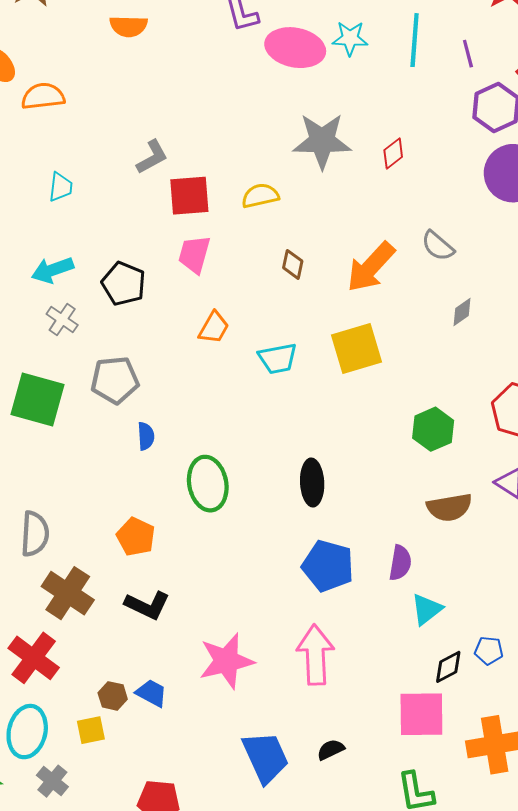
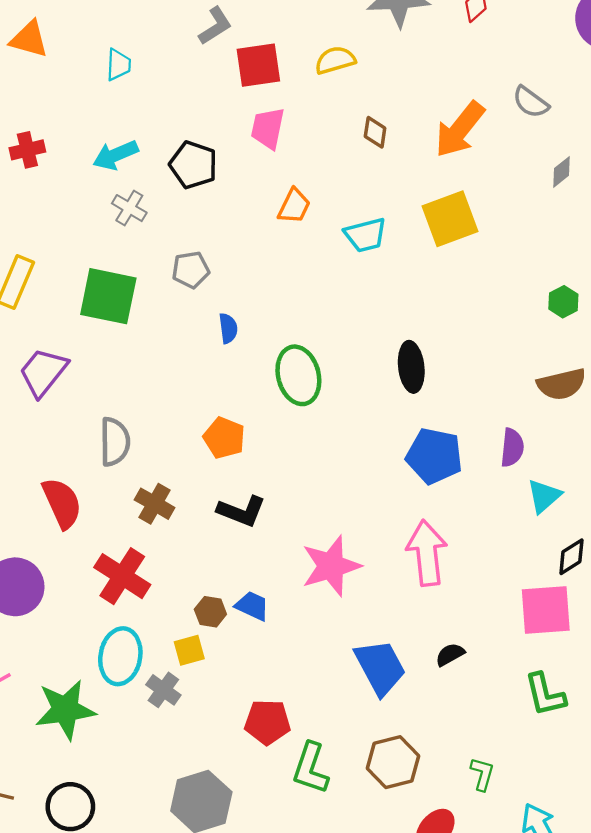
gray pentagon: (115, 380) -> (191, 270), size x0.7
green hexagon: (433, 429) -> (563, 302), moved, size x0.7
brown cross: (68, 593) -> (155, 504), size x0.7
gray cross: (52, 781) -> (163, 690), moved

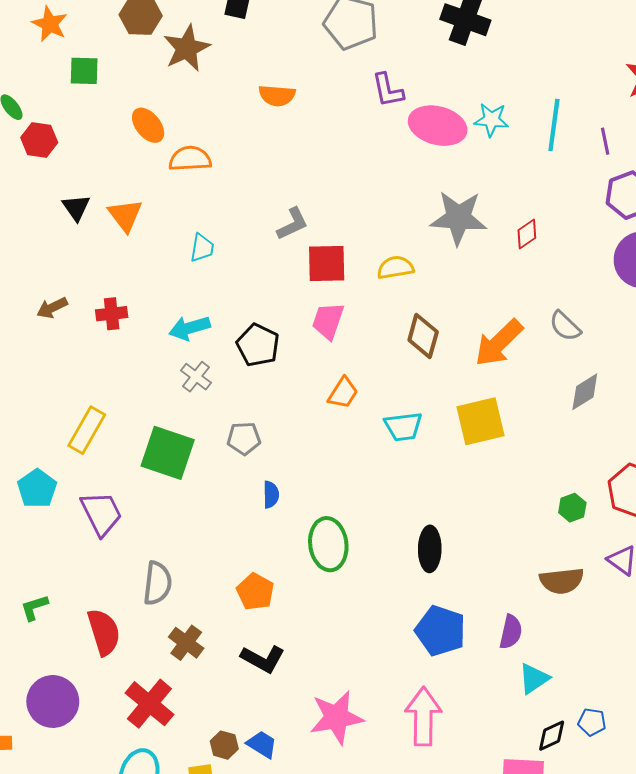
orange triangle: (29, 39) -> (125, 215), turned 30
brown diamond: (375, 132) -> (423, 336), size x1.5
gray diamond: (562, 172) -> (585, 392), size x1.4
purple trapezoid: (43, 372) -> (101, 513), turned 108

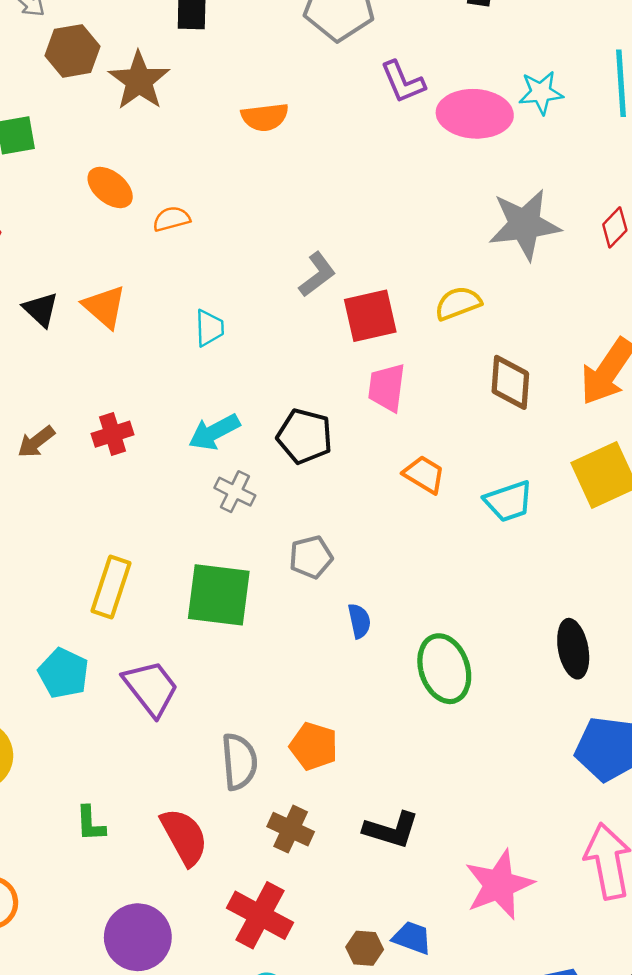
orange semicircle: (190, 159) -> (171, 219), size x0.7
orange trapezoid: (343, 393) -> (424, 474), turned -80
orange pentagon: (255, 592) -> (314, 746), moved
green L-shape: (34, 608) -> (90, 824), turned -64

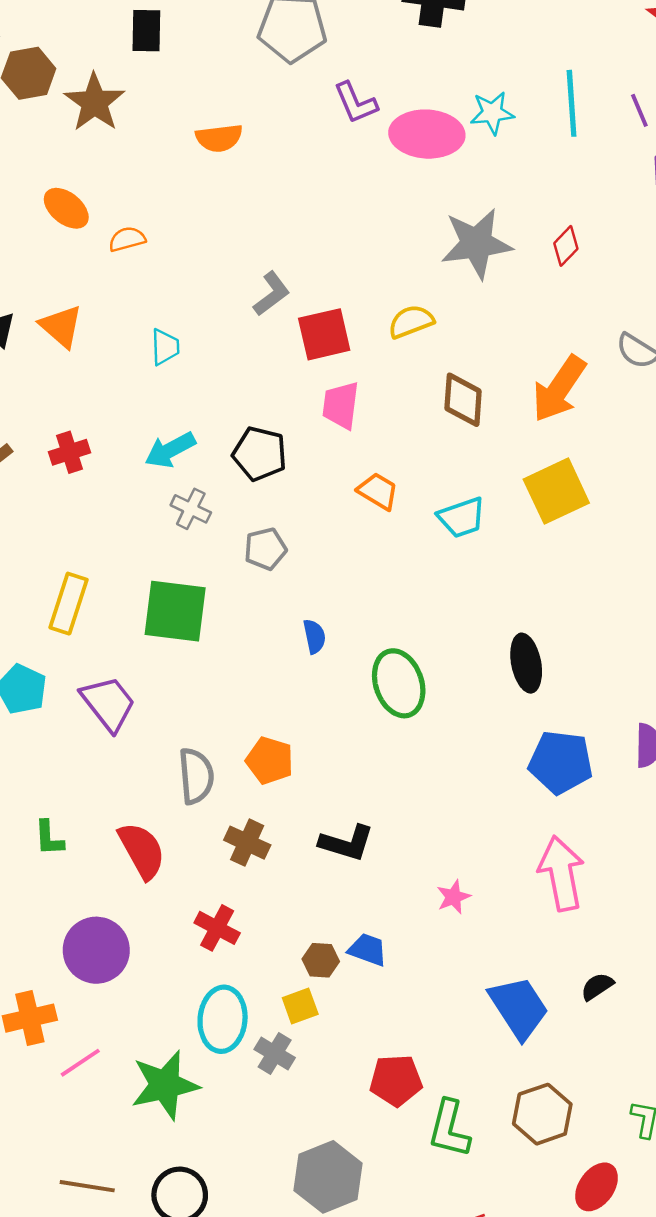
gray pentagon: (311, 557) -> (265, 549), moved
pink star: (499, 885) -> (454, 897), size x0.5
red cross: (260, 915) -> (217, 928), size x0.7

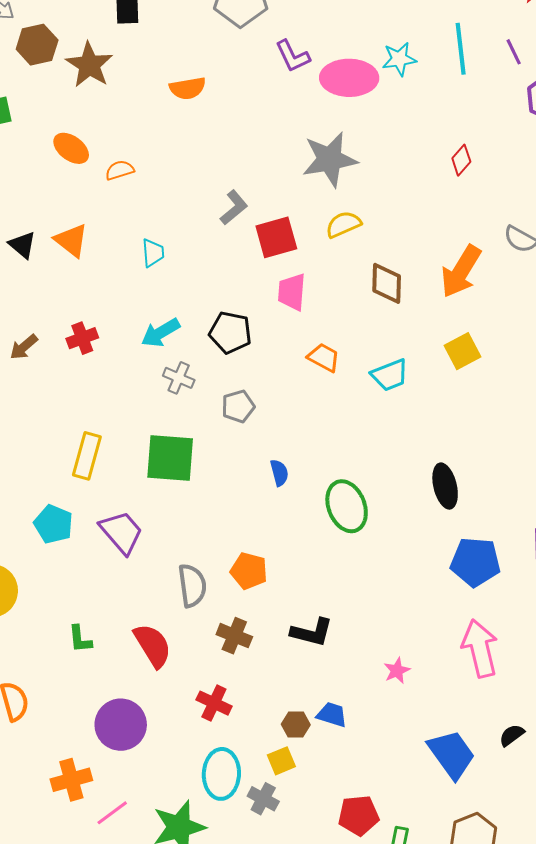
gray star: (476, 243) -> (330, 159), moved
yellow square: (556, 491) -> (462, 351), size x0.7

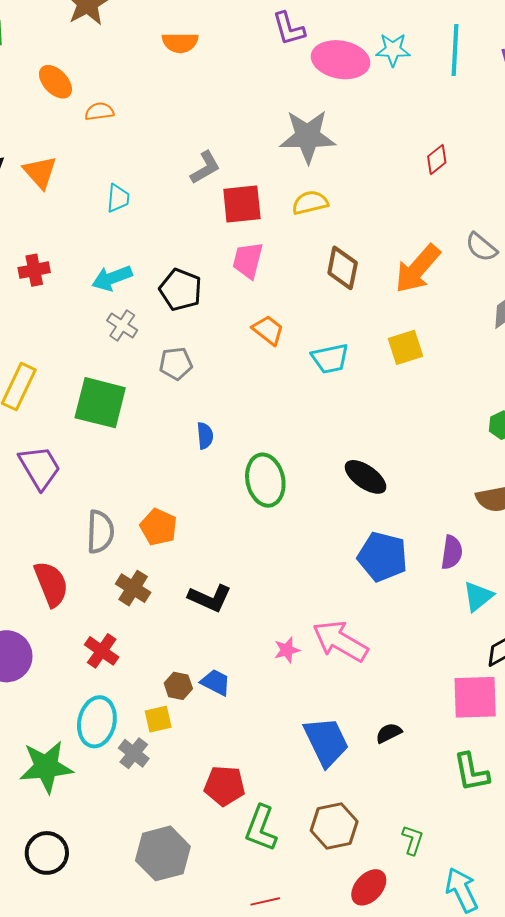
black ellipse: (445, 486) -> (366, 477), turned -51
pink arrow: (480, 648) -> (340, 641), moved, turned -56

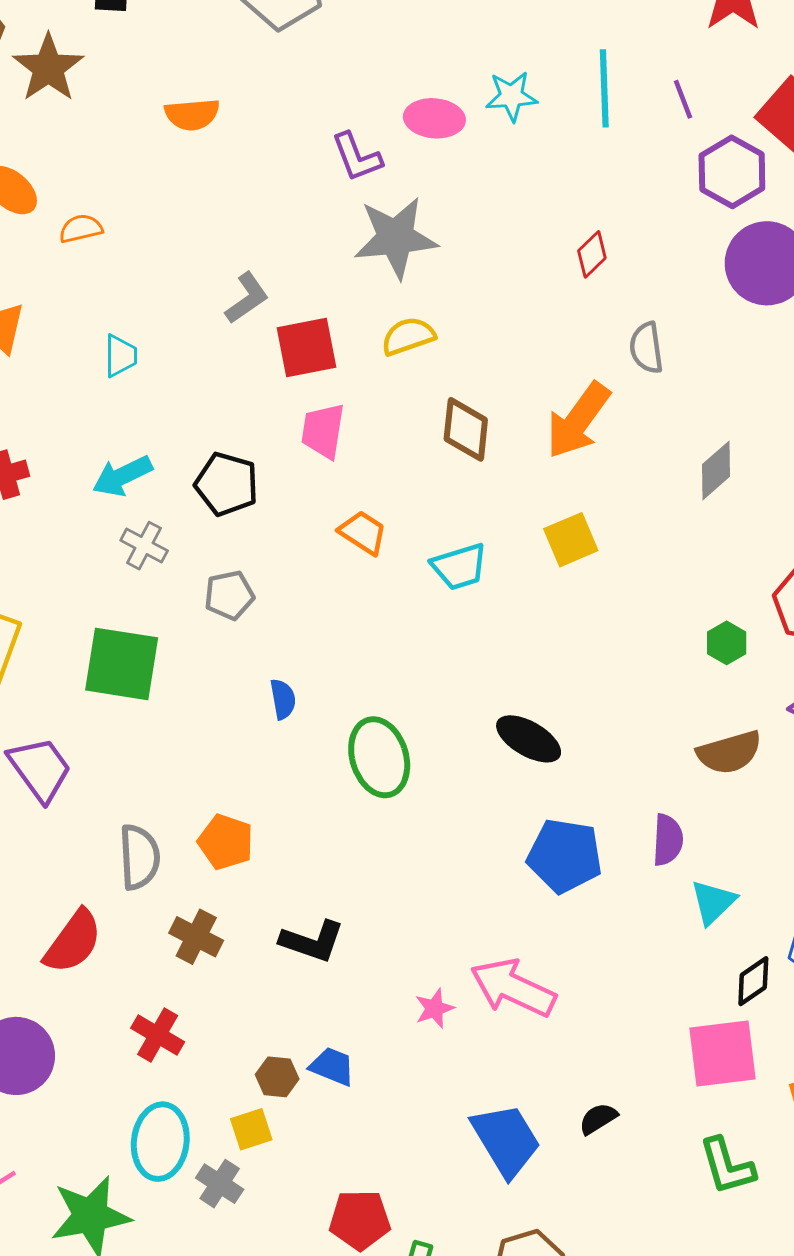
purple L-shape: (289, 29) -> (357, 157), moved
pink ellipse: (341, 60) -> (434, 118), size x0.7
gray semicircle: (481, 247) -> (646, 348), moved, turned 48
red semicircle: (51, 584) -> (73, 942), turned 63

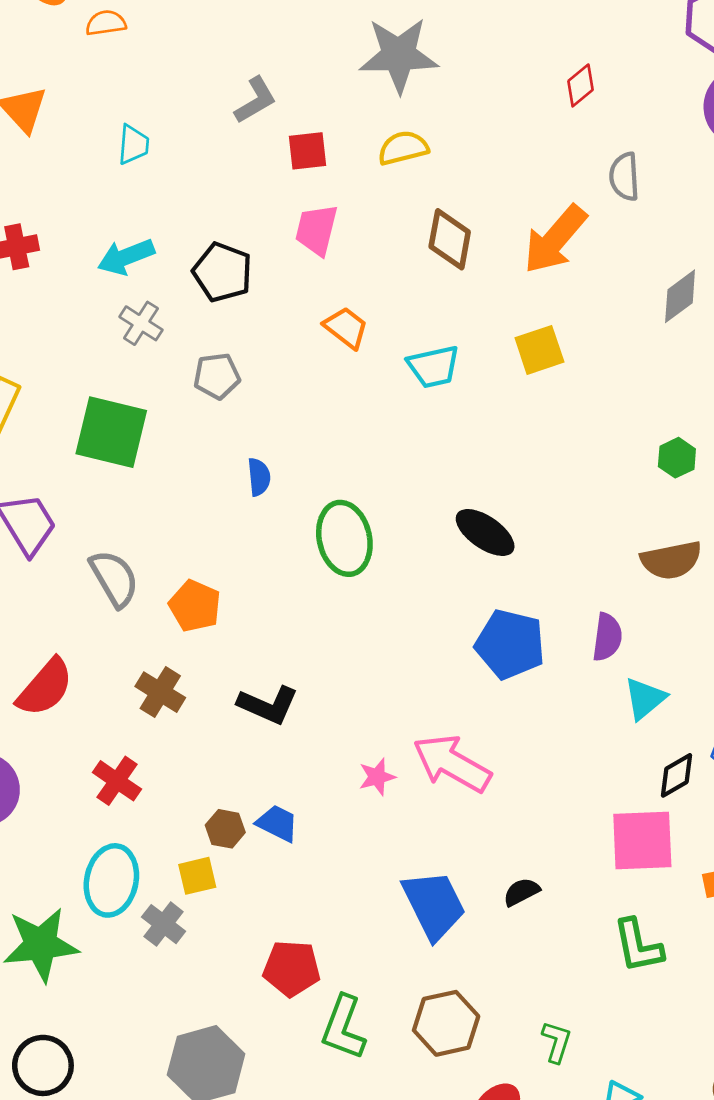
red square: (307, 348) -> (307, 151), size x0.7
gray semicircle: (139, 857) -> (114, 578), moved, turned -32

